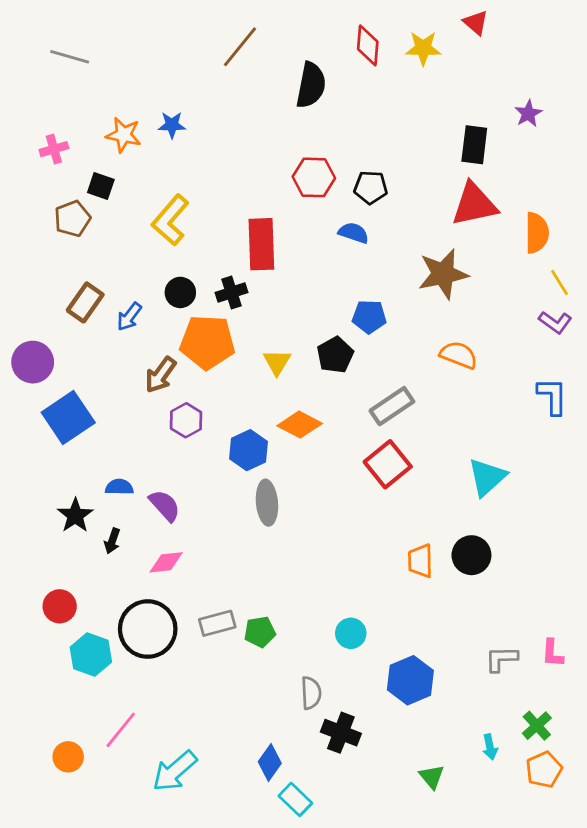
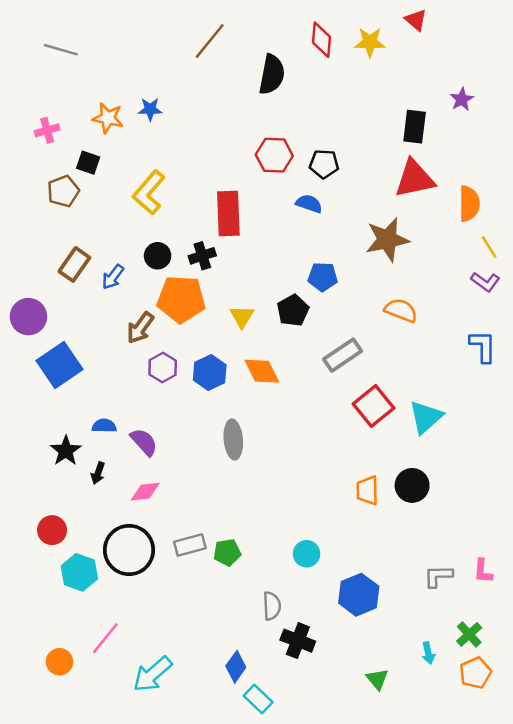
orange diamond: (300, 425) -> (262, 371), turned 36
blue hexagon: (249, 450) -> (210, 372), moved
red square: (388, 464) -> (374, 406), moved

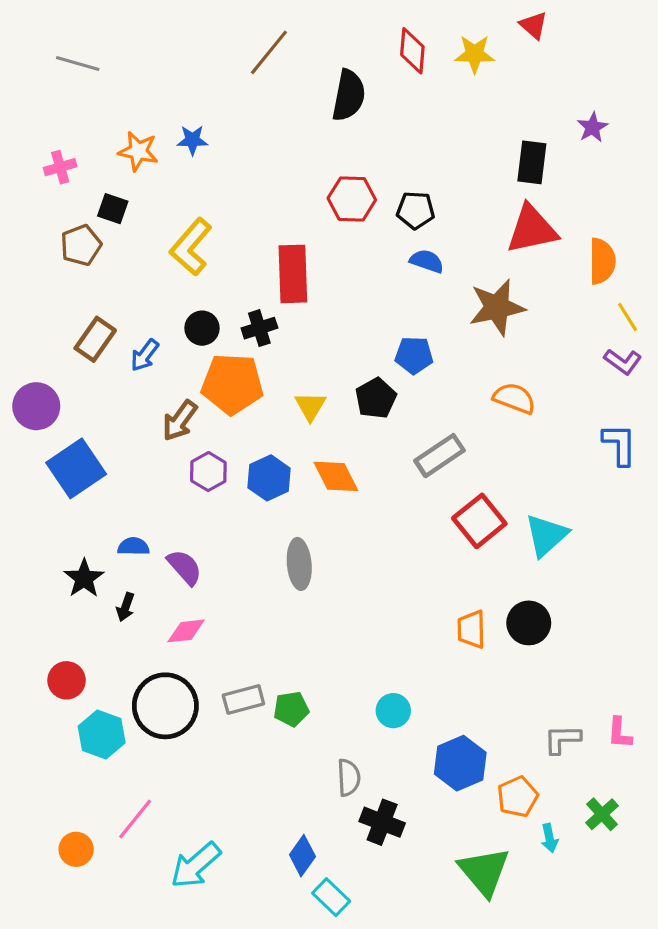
blue semicircle: (309, 204) -> (427, 261), moved
orange pentagon: (475, 673) -> (518, 797), moved
green triangle: (377, 679) -> (484, 872), size x1.8

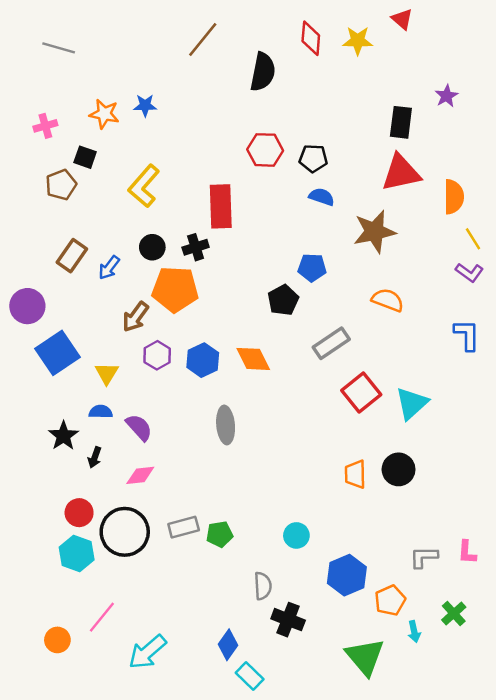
yellow triangle: (310, 406) -> (107, 373), moved
red circle: (67, 680) -> (79, 513), moved

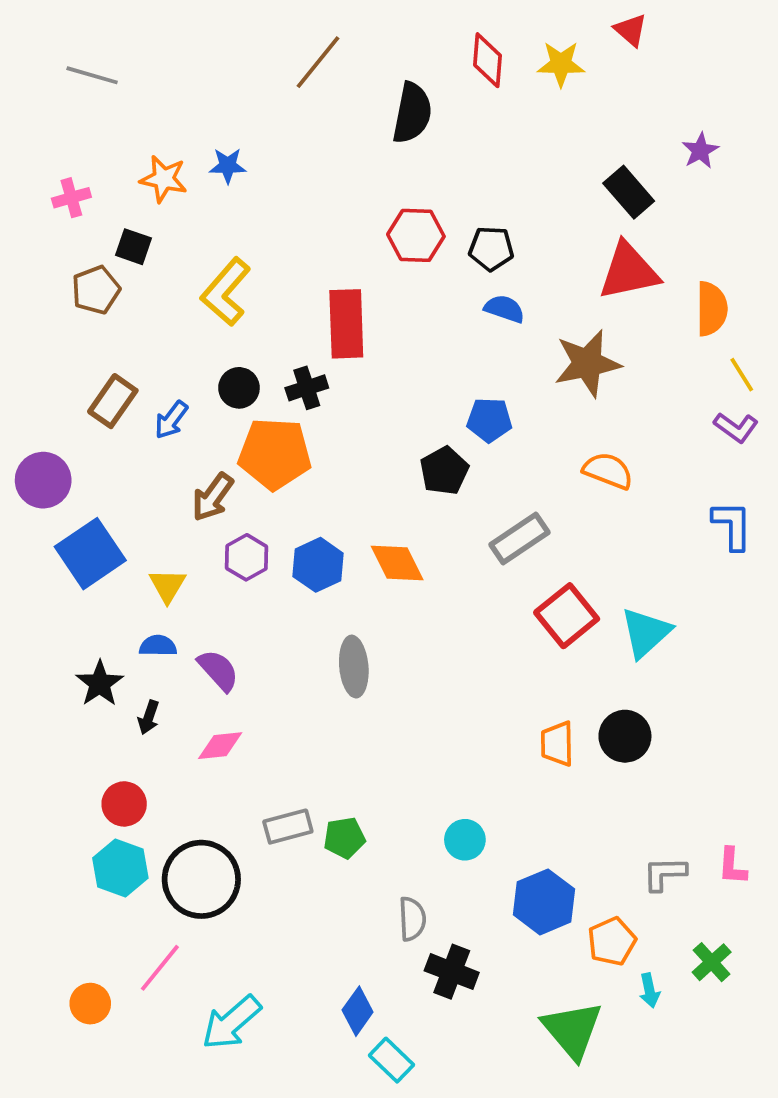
black rectangle: (401, 122) -> (629, 192), turned -48
black circle: (125, 532) -> (201, 879), moved

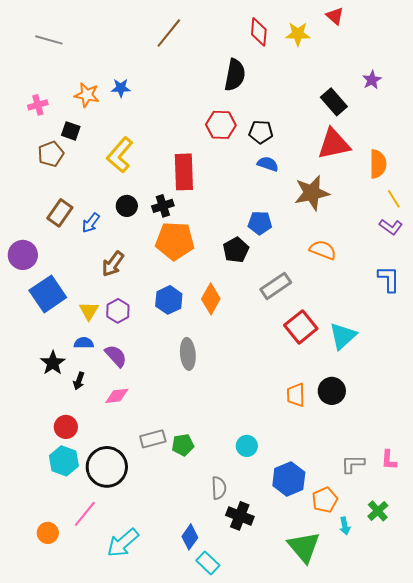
black semicircle: (412, 113) -> (235, 75), moved
orange pentagon: (275, 454) -> (175, 241), moved
purple hexagon: (247, 557) -> (118, 311), moved
orange diamond: (397, 563) -> (211, 299), turned 56

